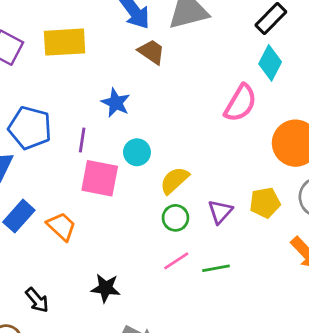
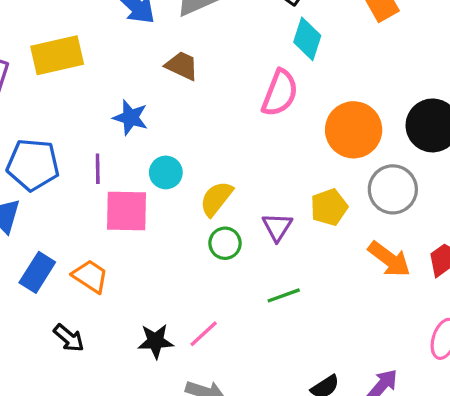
brown trapezoid: (151, 52) -> (182, 66), moved
pink line: (176, 261) -> (204, 334), moved
black arrow: (37, 300) -> (69, 338), moved

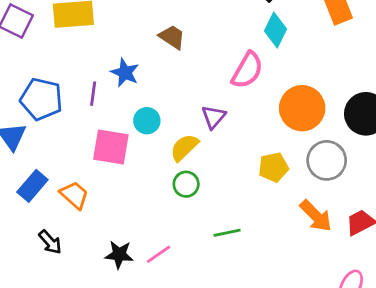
purple line: (98, 169) -> (93, 94), moved
purple triangle: (277, 227) -> (214, 117), moved

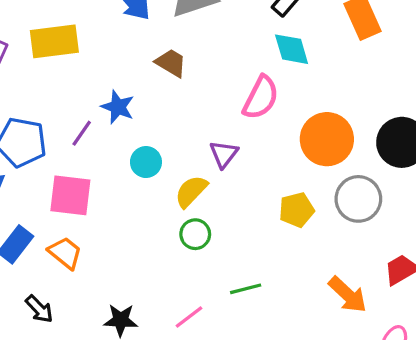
cyan diamond: (275, 30) -> (292, 49), turned -40
purple line: (93, 94) -> (82, 133), turned 30
pink square: (111, 147) -> (70, 195), moved
orange arrow: (316, 216) -> (348, 295), moved
pink line: (159, 254) -> (189, 317), moved

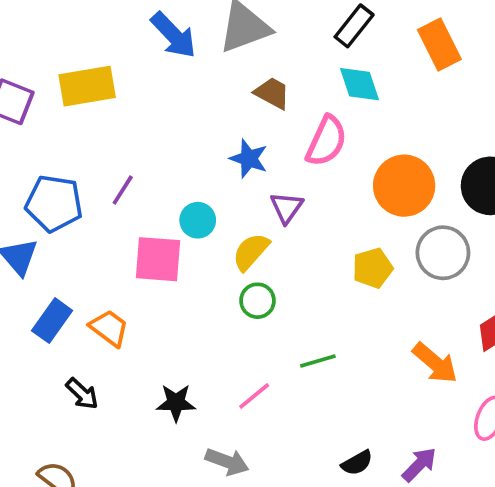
brown trapezoid: (171, 63) -> (272, 93), moved
blue star: (118, 107) -> (249, 159), moved
pink square: (70, 195) -> (158, 259), moved

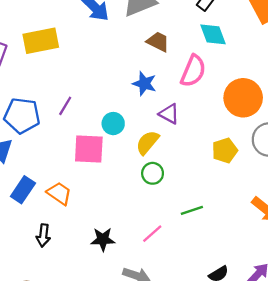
purple triangle: (287, 207) -> (169, 114), turned -35
black arrow: (82, 394) -> (43, 235), turned 55

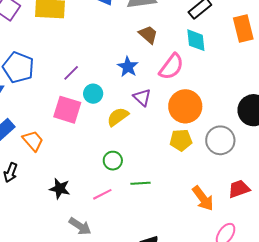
orange circle: (243, 98) -> (185, 106), moved
purple line: (65, 106) -> (71, 73), moved
green circle: (153, 173) -> (113, 161), moved

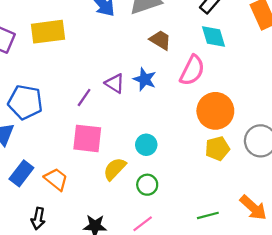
cyan circle: (93, 94) -> (146, 145), moved
purple triangle: (142, 97) -> (115, 83), moved
yellow semicircle: (118, 117) -> (115, 169), moved
green line: (141, 183) -> (208, 215), moved

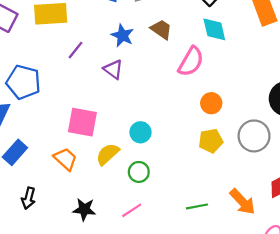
blue star: (145, 79) -> (122, 35), moved
purple line: (84, 97) -> (75, 50), moved
orange circle: (215, 111) -> (211, 103), size x0.6
orange trapezoid: (56, 179) -> (65, 159), moved

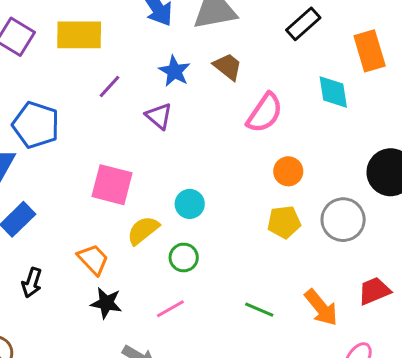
cyan diamond: (214, 29) -> (333, 92), moved
orange trapezoid: (65, 159) -> (93, 259), moved
green line: (197, 206) -> (259, 310), turned 30

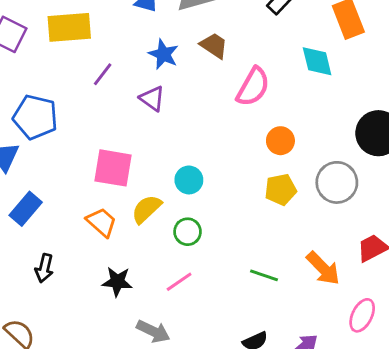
orange trapezoid: (93, 259) -> (102, 222), moved

